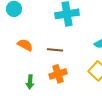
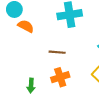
orange semicircle: (25, 45) -> (26, 26), moved

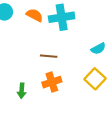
orange semicircle: (26, 26) -> (35, 15), moved

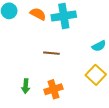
orange cross: (52, 82) -> (53, 89), moved

